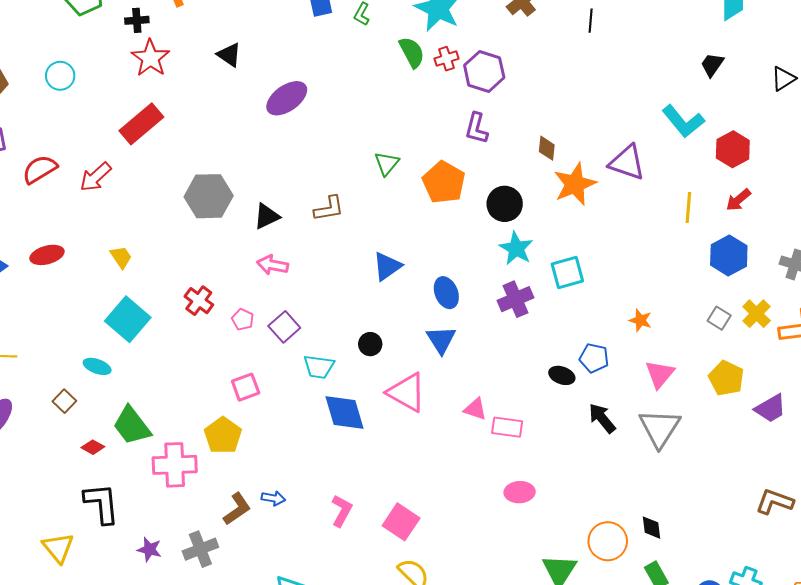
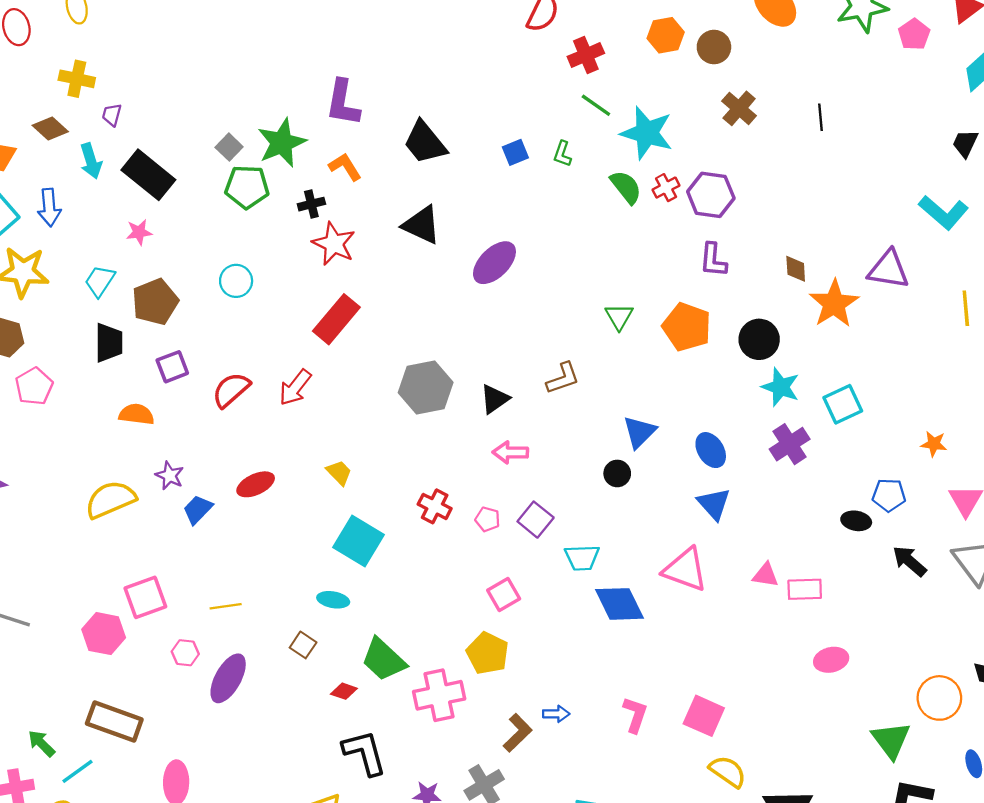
black triangle: (229, 55) -> (422, 225), size x1.4
black circle: (370, 344) -> (617, 473), moved

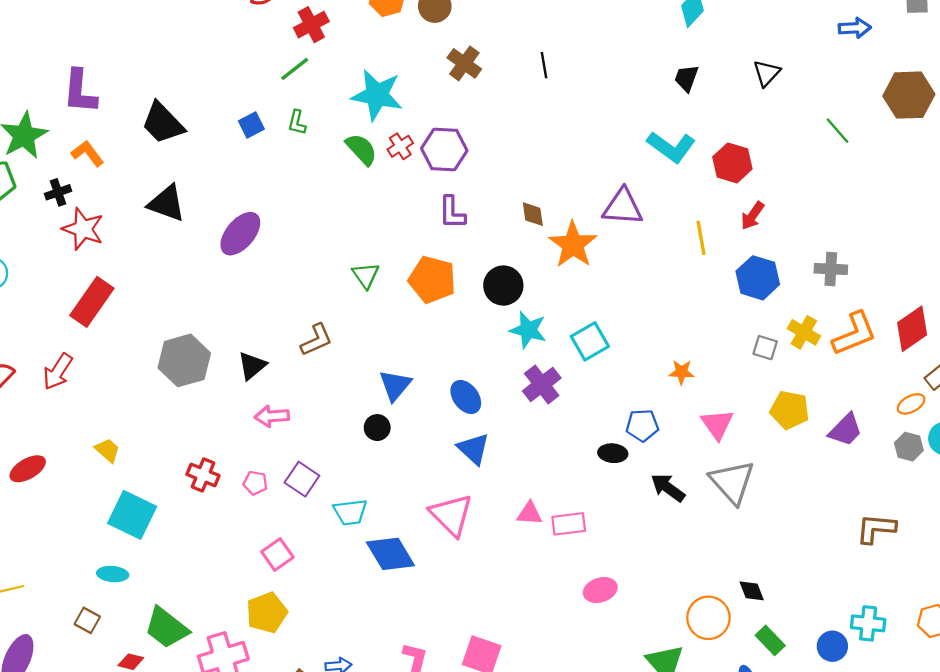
green line: (596, 105) -> (295, 69), moved, turned -68
pink triangle: (685, 570) -> (451, 515), turned 30
yellow pentagon: (488, 653) -> (267, 613), turned 30

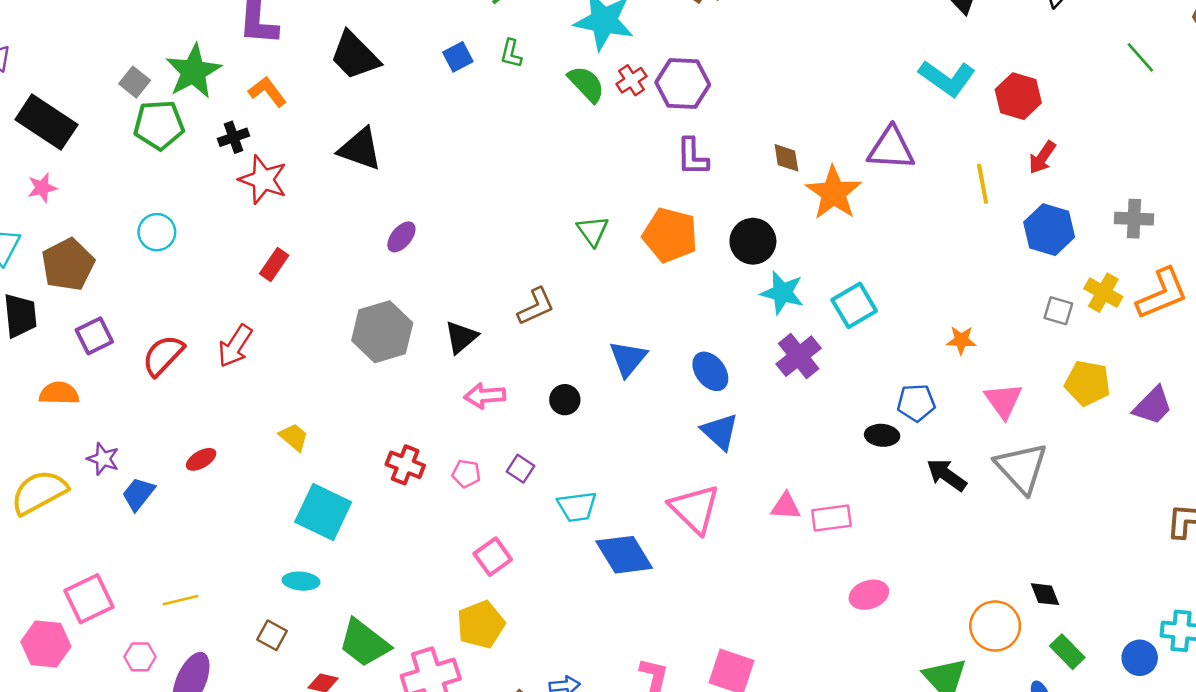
purple ellipse: (240, 234) -> (401, 237), moved, size x0.6
red rectangle: (92, 302) -> (274, 264), size x0.6
black circle: (377, 428) -> (565, 400), moved
red ellipse: (28, 469) -> (201, 459), size x0.7
purple square: (302, 479) -> (520, 469), size x0.7

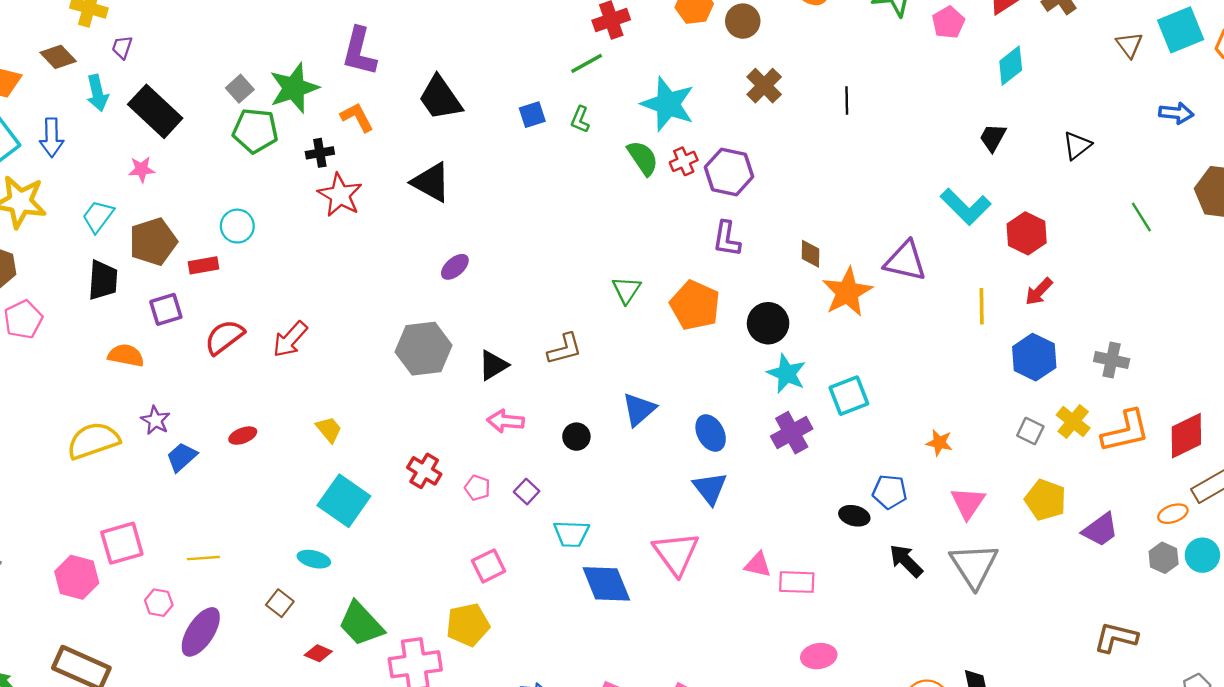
red rectangle: (274, 264) -> (203, 265), moved, turned 36

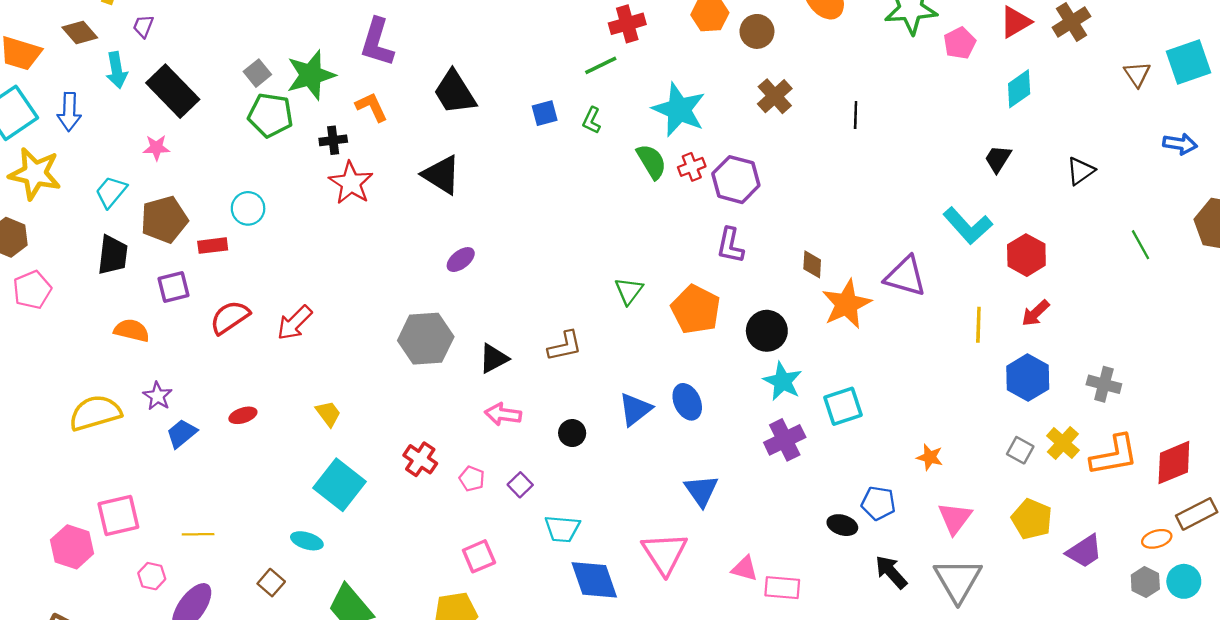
blue ellipse: (711, 433) -> (687, 402), moved

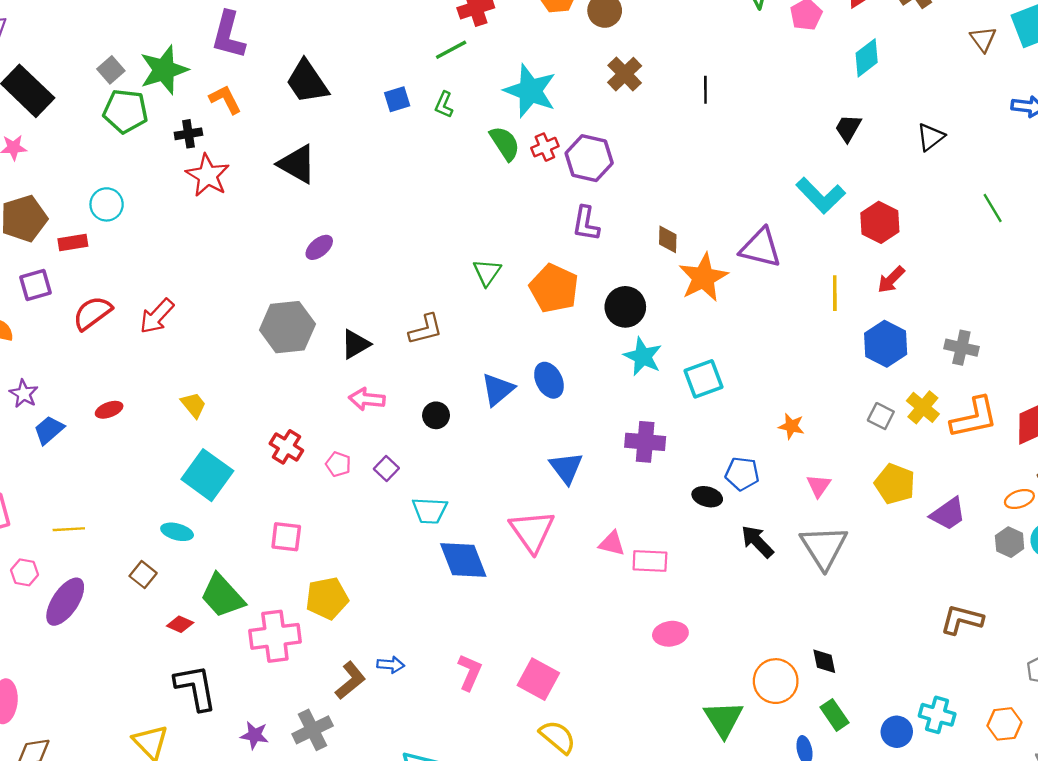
purple cross: (785, 440) -> (645, 442), moved, turned 33
pink triangle: (955, 518) -> (819, 486), size x0.7
pink square: (479, 556) -> (286, 537), moved, turned 32

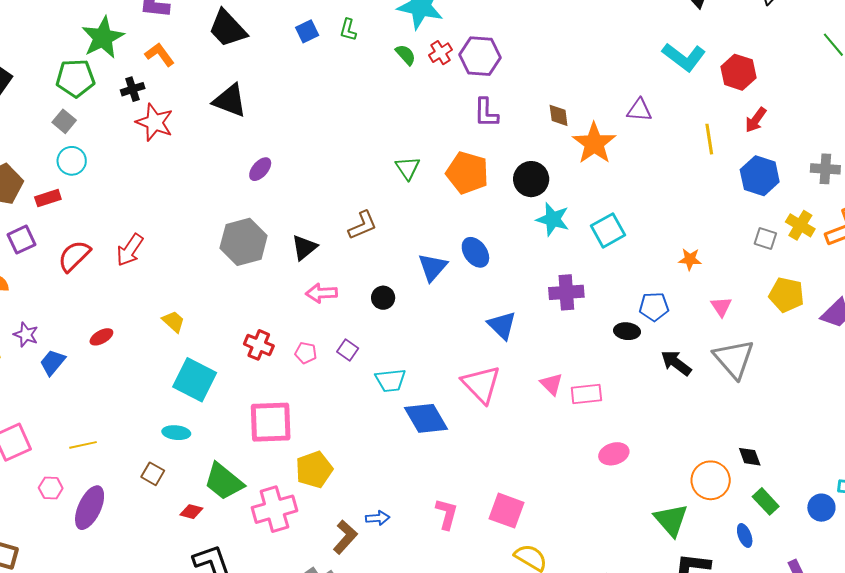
gray square: (111, 70) -> (64, 121), moved
green semicircle: (505, 143) -> (406, 55), size x0.7
purple triangle: (761, 248) -> (639, 110), size x0.7
pink square: (286, 537) -> (271, 422), size x1.6
pink triangle: (612, 543) -> (551, 384), turned 40

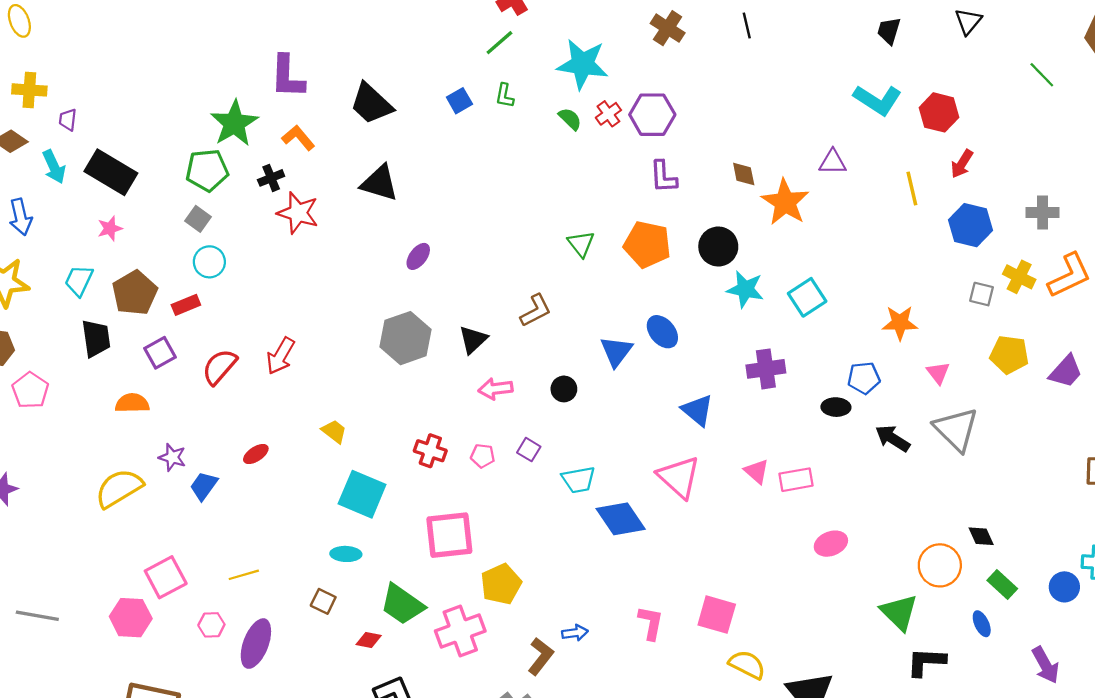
orange star: (690, 259) -> (900, 323), size x1.4

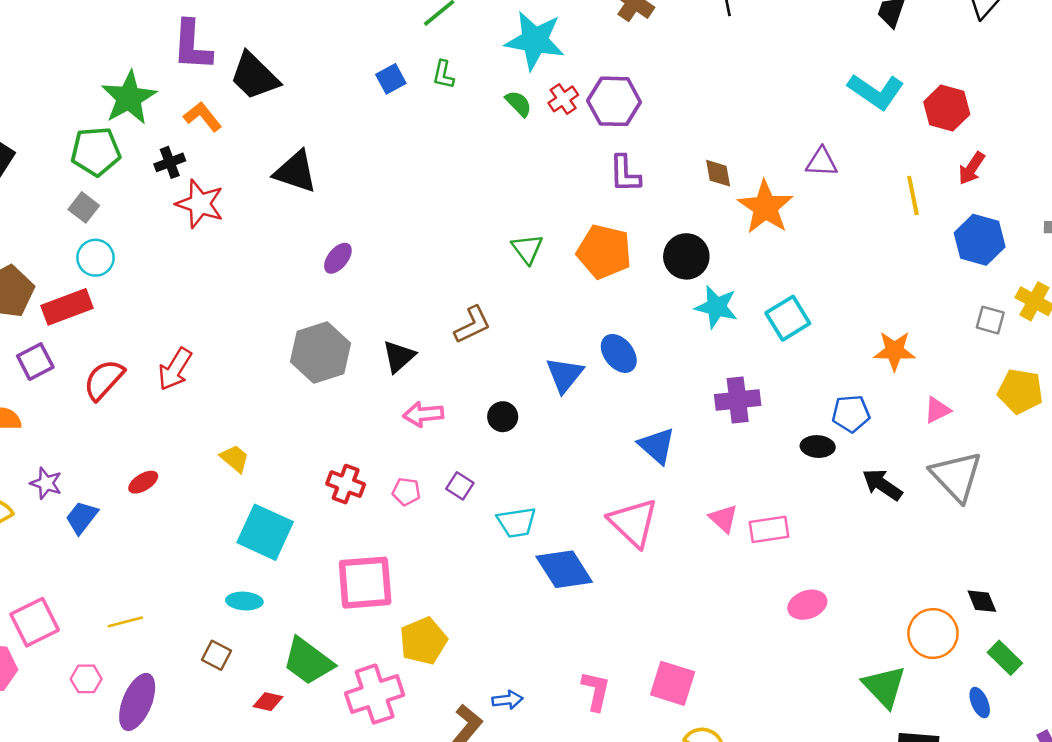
black trapezoid: (371, 104) -> (254, 76), moved
red rectangle: (186, 305) -> (67, 307), size x1.5
pink triangle: (938, 373) -> (937, 410), turned 40

